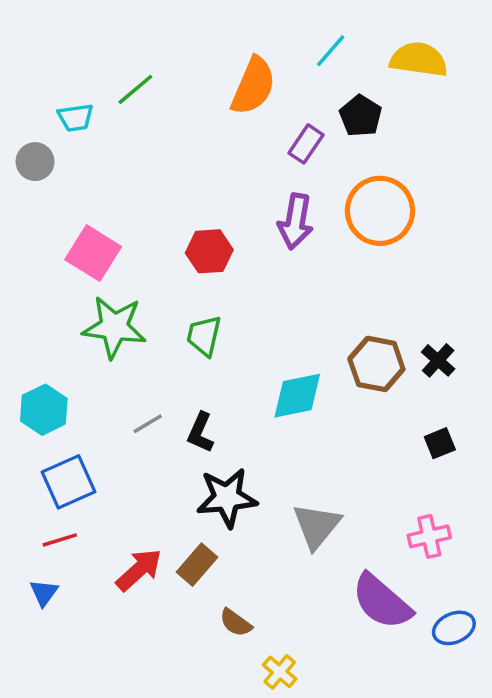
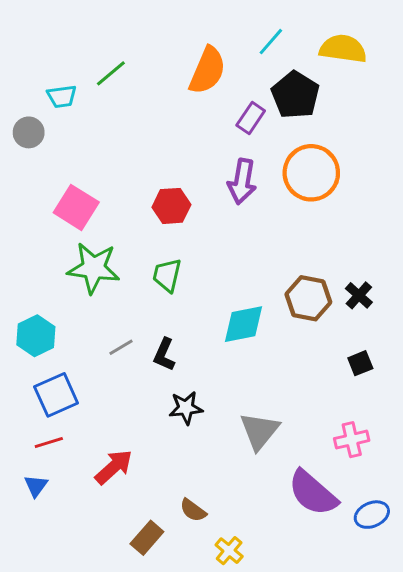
black pentagon: (361, 116) -> (295, 95), size x1.4
black star: (227, 498) -> (186, 408), size x0.7
brown rectangle: (197, 565) -> (147, 538), moved

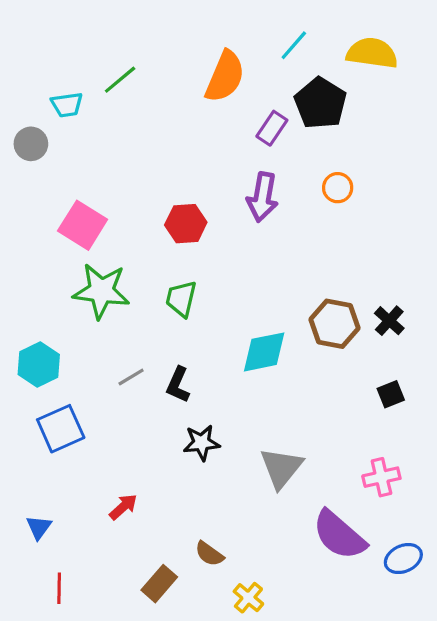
orange circle: (311, 173) -> (338, 188), size x0.5
red line: (49, 442) -> (59, 588), moved, turned -72
red arrow: (114, 467) -> (123, 507), size x0.7

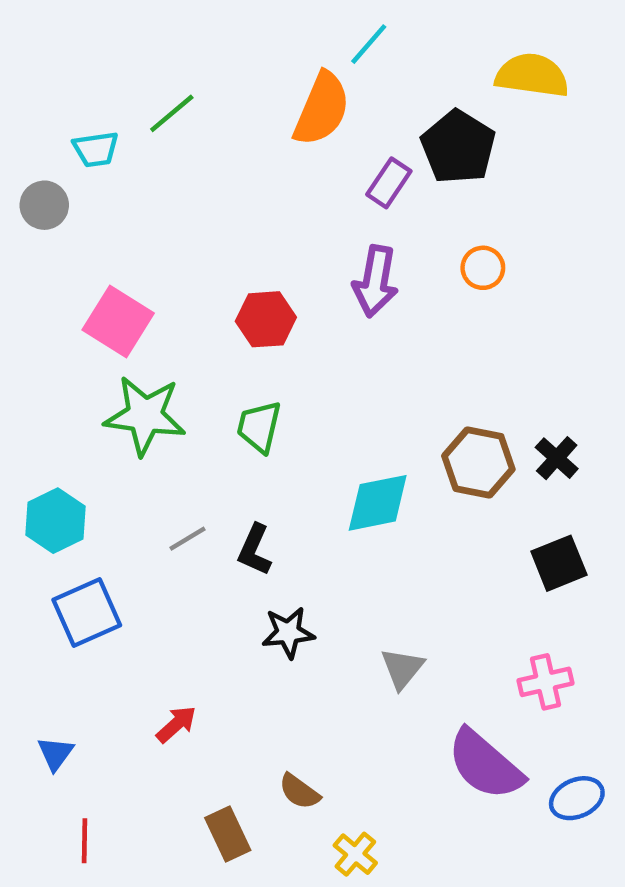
cyan line: (294, 45) -> (369, 44), moved
black square: (391, 394) -> (559, 563), size x1.4
gray triangle: (281, 468) -> (402, 668), size x0.7
brown rectangle: (159, 584) -> (228, 834), turned -66

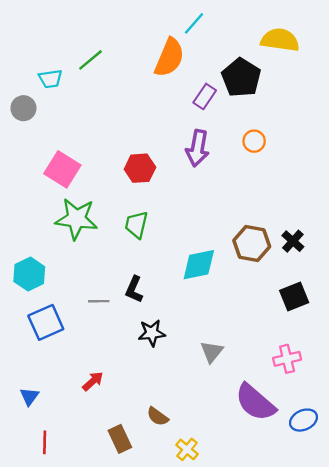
gray line: (187, 539) -> (99, 301), moved, turned 30

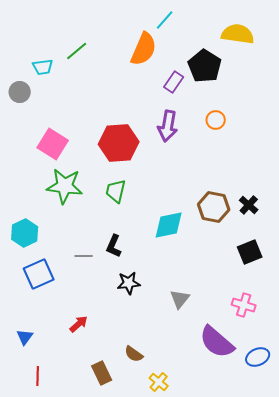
red hexagon: (140, 168) -> (119, 143), size x1.5
pink cross: (287, 359) -> (244, 305), turned 30

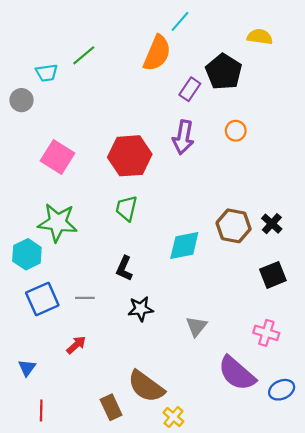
yellow semicircle: (238, 34) -> (260, 37), size x0.7
green star: (65, 186) -> (58, 223), moved
gray line: (84, 256) -> (85, 298), moved
red arrow: (79, 324) -> (76, 345), moved
brown semicircle: (134, 354) -> (146, 386), size x1.8

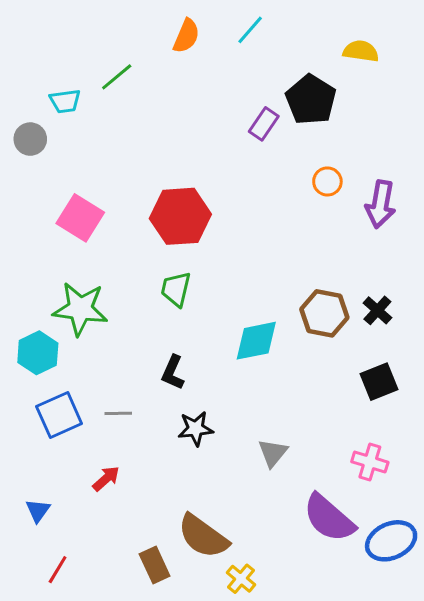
orange semicircle: (157, 53) -> (186, 36), moved, size x0.7
purple arrow: (183, 137) -> (380, 204), moved
blue ellipse: (282, 390) -> (391, 541), size x1.4
red line: (41, 410) -> (58, 570), turned 30

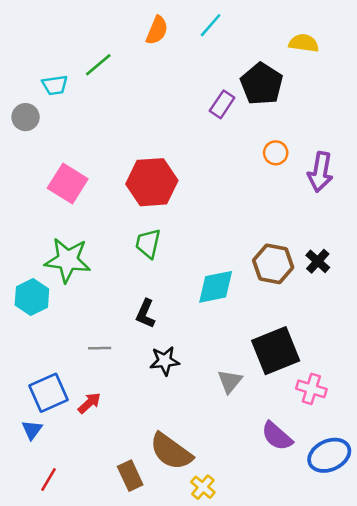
black square: (379, 382) -> (276, 351), moved, size x1.5
blue square: (59, 415) -> (48, 393), moved
purple semicircle: (329, 518) -> (277, 436), size x0.7

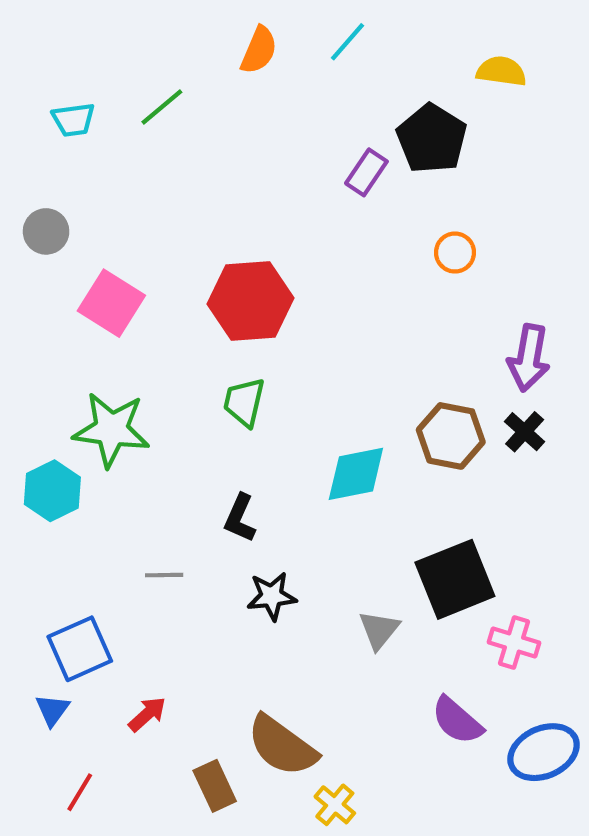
cyan trapezoid: (55, 85) -> (73, 120), moved
gray circle: (26, 117) -> (46, 231), moved
purple arrow: (320, 172) -> (529, 358), moved
red arrow: (89, 403) -> (147, 714), moved

